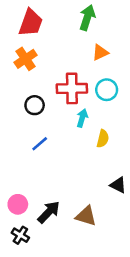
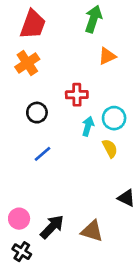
red cross: (72, 88) -> (77, 95), size x0.7
cyan circle: (107, 90) -> (114, 118), moved
yellow semicircle: (103, 139) -> (110, 148), turned -42

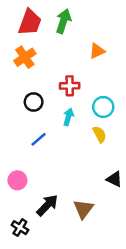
green arrow: (93, 19) -> (63, 21), moved
cyan arrow: (88, 126) -> (68, 117), moved
pink circle: (19, 219) -> (17, 180), moved
brown triangle: (92, 231) -> (83, 209), turned 50

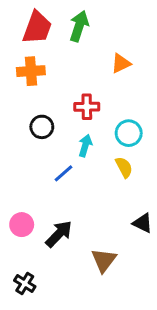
orange cross: (25, 57) -> (31, 71), turned 30
blue line: (39, 139) -> (64, 173), moved
black arrow: (47, 205) -> (59, 234), moved

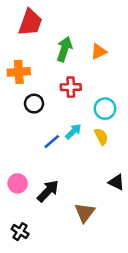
green arrow: (79, 26) -> (64, 49), moved
orange cross: (31, 71) -> (19, 72), moved
cyan arrow: (85, 146) -> (73, 131), moved, turned 30

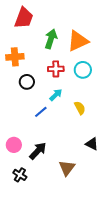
orange triangle: (99, 52) -> (78, 41), size x1.6
cyan circle: (105, 109) -> (83, 70), moved
cyan arrow: (73, 131) -> (56, 95), moved
black cross: (20, 232) -> (20, 175), moved

